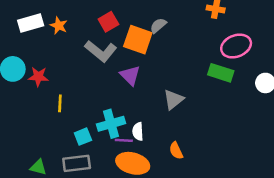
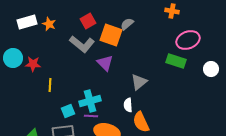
white semicircle: (138, 131) -> (128, 105), moved
purple line: (124, 140) -> (91, 116), moved
orange semicircle: (176, 151) -> (141, 122), size x1.5

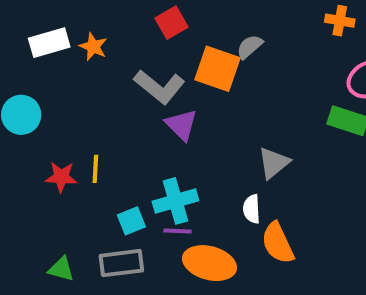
red square: (88, 21) -> (171, 23), moved
purple triangle: (105, 63) -> (181, 125), moved
red star: (33, 64) -> (61, 177), moved

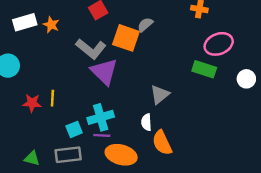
purple triangle: (181, 125) -> (104, 72), size x1.4

